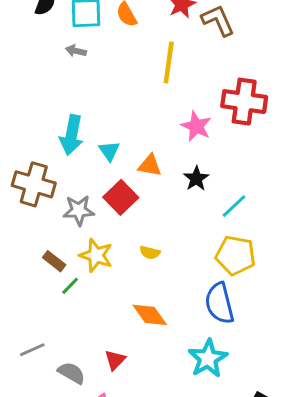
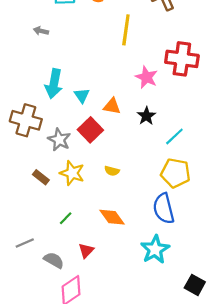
gray arrow: (76, 51) -> (41, 31), moved
gray star: (79, 210) -> (59, 140), turned 30
green line: (70, 286) -> (66, 218), moved

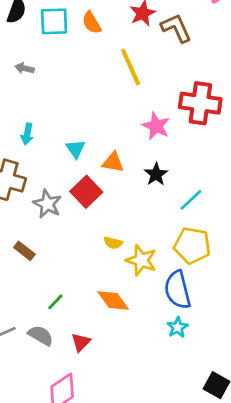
yellow line: (126, 30) -> (131, 67), turned -32
cyan arrow: (54, 84) -> (27, 134), moved, size x0.6
yellow star: (72, 173) -> (141, 260), moved
cyan star: (155, 249) -> (178, 327), moved, size x0.6
gray semicircle: (54, 260) -> (41, 335), moved

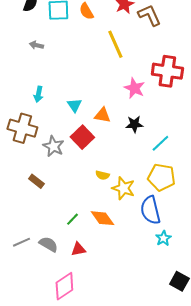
black star: (156, 174) -> (134, 124), turned 30
green line: (55, 302) -> (72, 219), moved
cyan star: (178, 327) -> (163, 238), moved
red triangle: (81, 342) -> (78, 249), turned 35

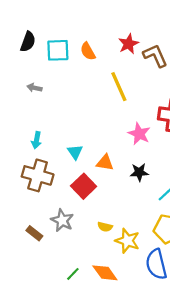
brown cross: (22, 128) -> (38, 175), moved
gray star: (53, 146) -> (62, 220), moved

